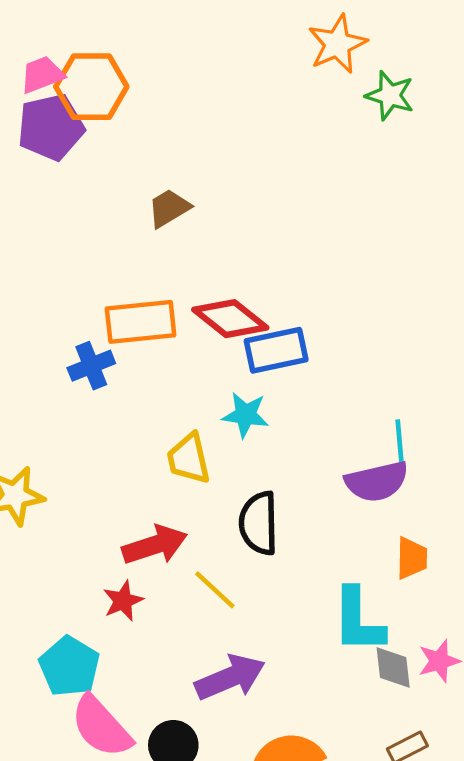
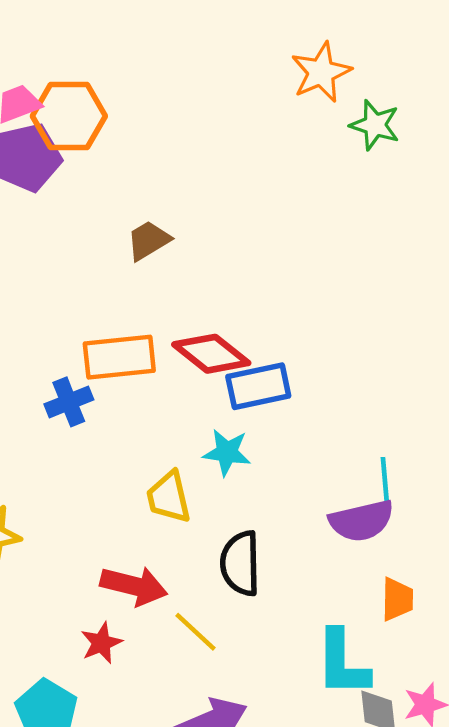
red arrow: (155, 545) -> (134, 586), turned 32

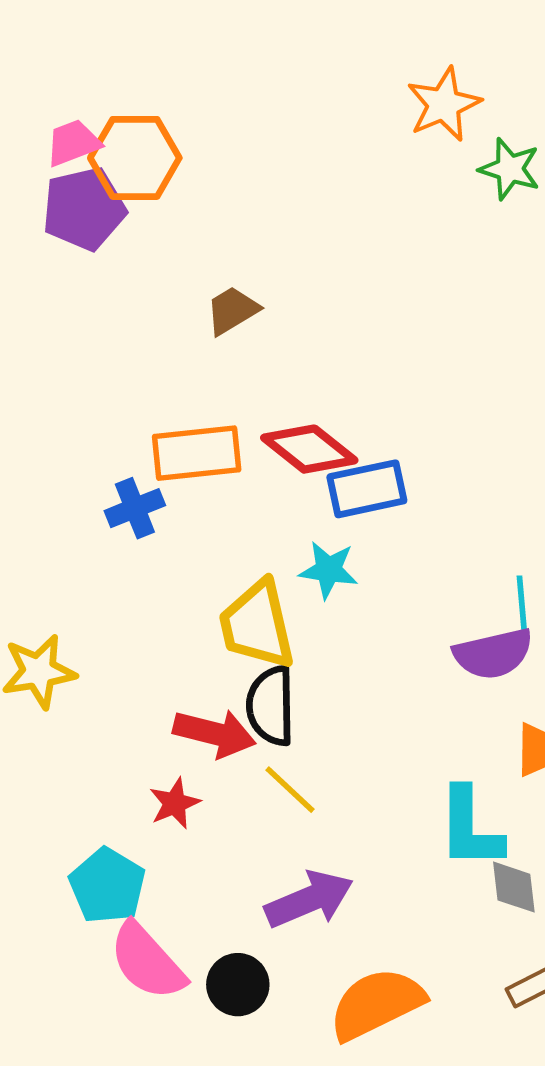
yellow trapezoid: (169, 497) -> (257, 625), size x1.4
black semicircle: (240, 563) -> (271, 706), moved

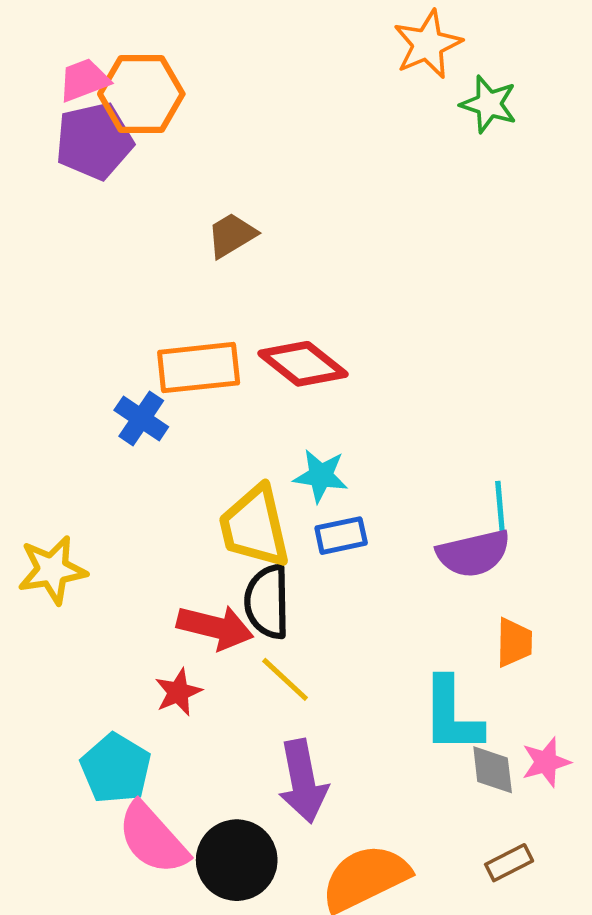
blue rectangle: (367, 489) -> (341, 536), moved, size x0.7
blue cross: (135, 508) -> (141, 418), turned -34
purple arrow: (309, 899) -> (303, 781), turned 102
black circle: (238, 985) -> (237, 860), size x1.4

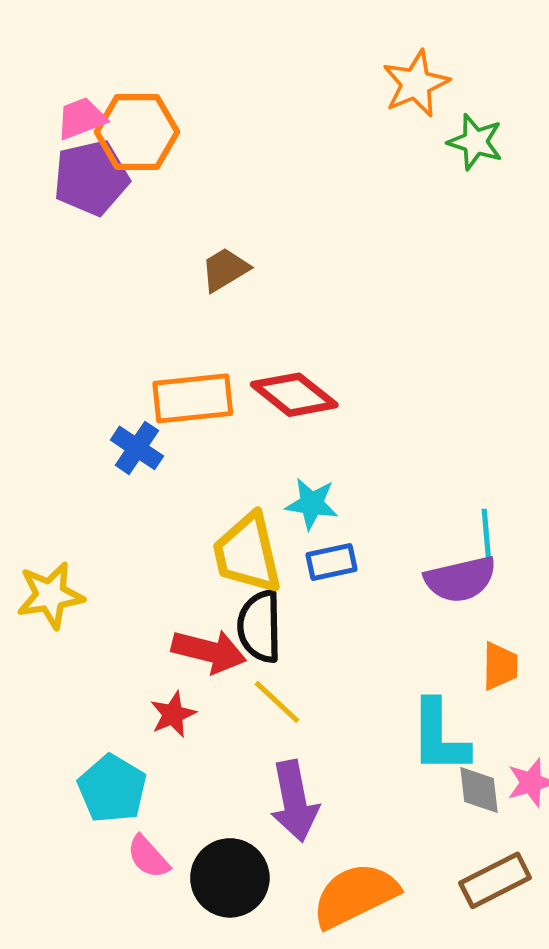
pink semicircle: (153, 838) -> (148, 857), size x0.6
brown rectangle: (509, 863) -> (495, 880), size x1.5

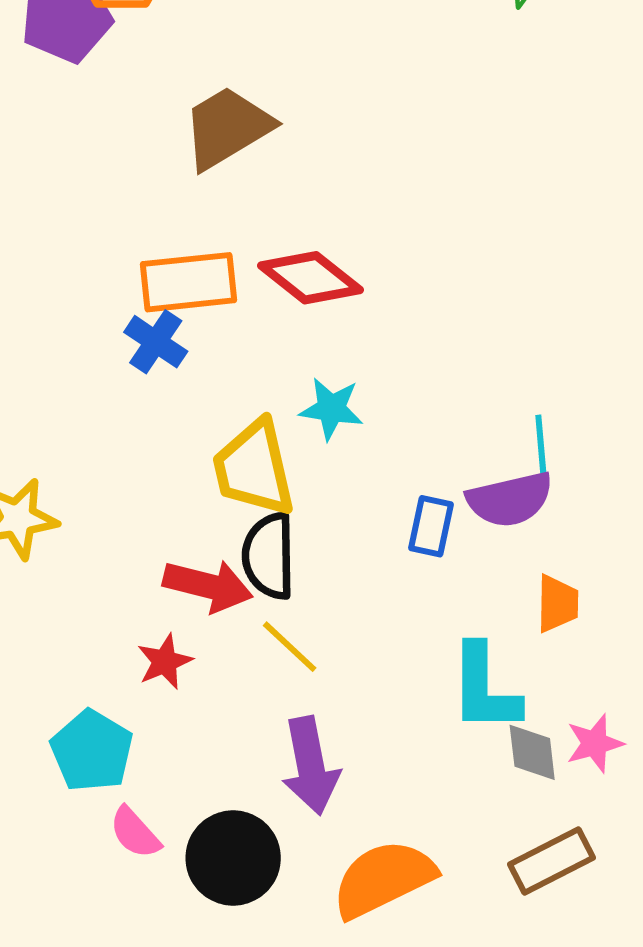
brown trapezoid: (225, 270) -> (227, 127), size x1.6
blue cross: (137, 448) -> (156, 342), moved
blue rectangle: (332, 562) -> (431, 526), moved, turned -66

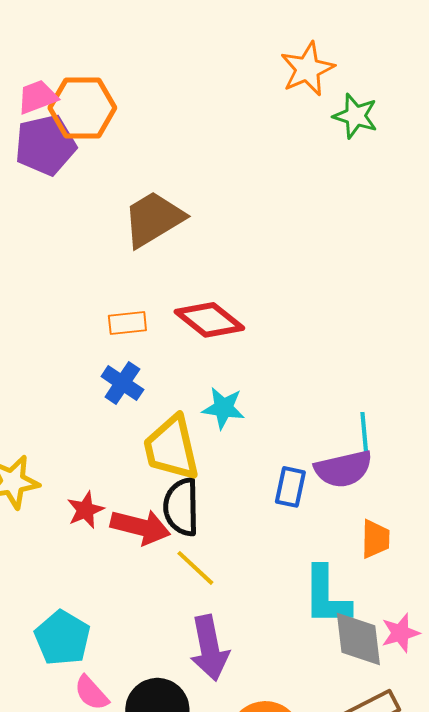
orange rectangle: (188, 282) -> (127, 323), size x0.6
blue cross: (156, 342) -> (122, 383), moved
red star: (165, 662) -> (85, 510), moved
gray diamond: (532, 752) -> (358, 639), size x1.4

